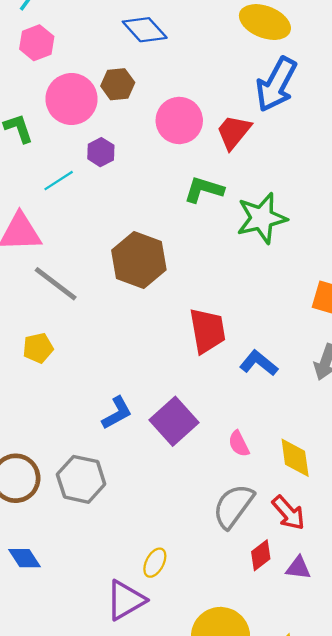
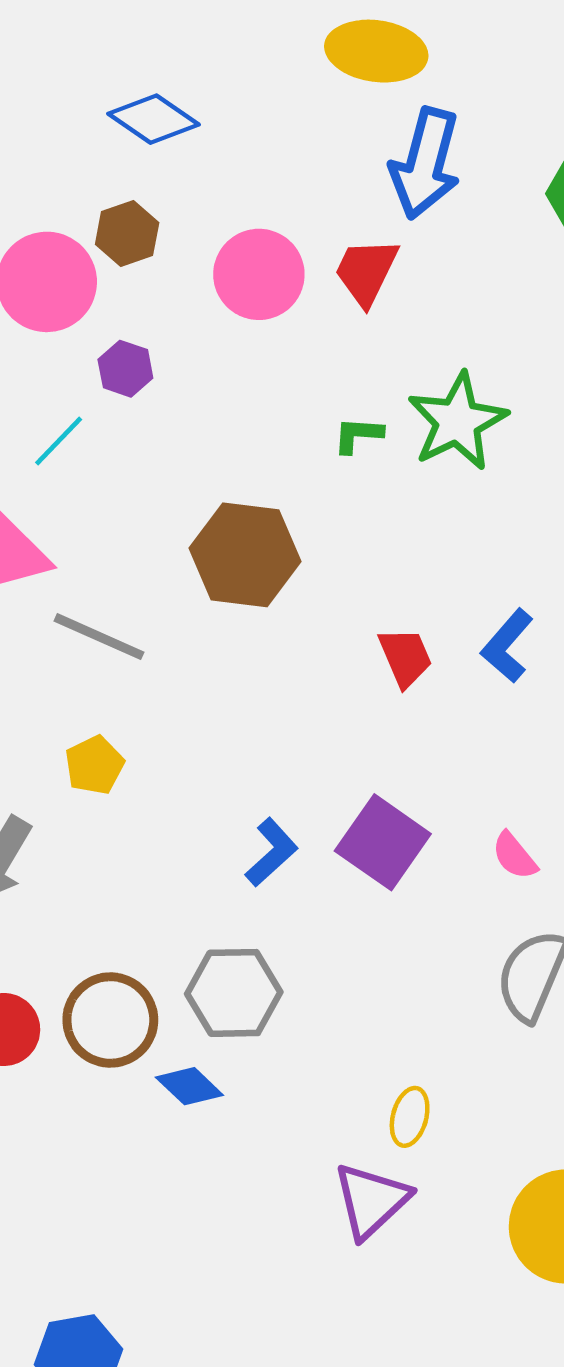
green L-shape: (204, 190) -> (358, 435), moved, size x0.7
red trapezoid: (207, 331) -> (405, 657), size x0.7
blue L-shape: (259, 363) -> (507, 646), moved, turned -75
blue diamond: (24, 558) -> (189, 1086), moved

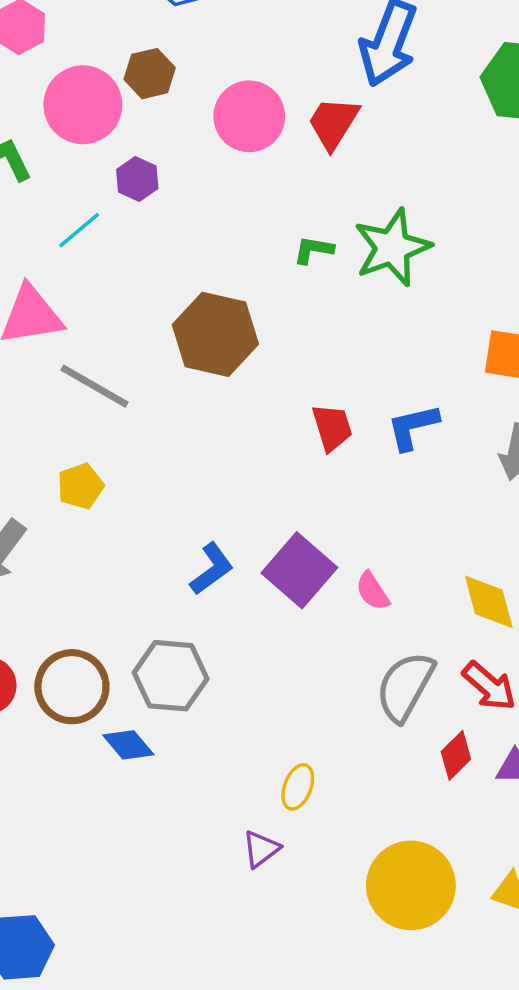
blue L-shape: (507, 646) -> (413, 427), turned 30
pink semicircle: (514, 856) -> (373, 591), moved
purple triangle: (371, 1200) -> (261, 849), size x0.6

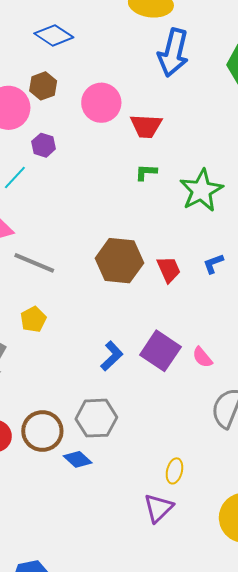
red trapezoid: (333, 123) -> (146, 126), moved, turned -112
green star: (392, 248) -> (201, 190), moved
brown hexagon: (215, 334) -> (119, 261), moved
blue L-shape: (413, 427) -> (213, 264), size x0.7
purple triangle: (261, 849) -> (158, 508), size x1.4

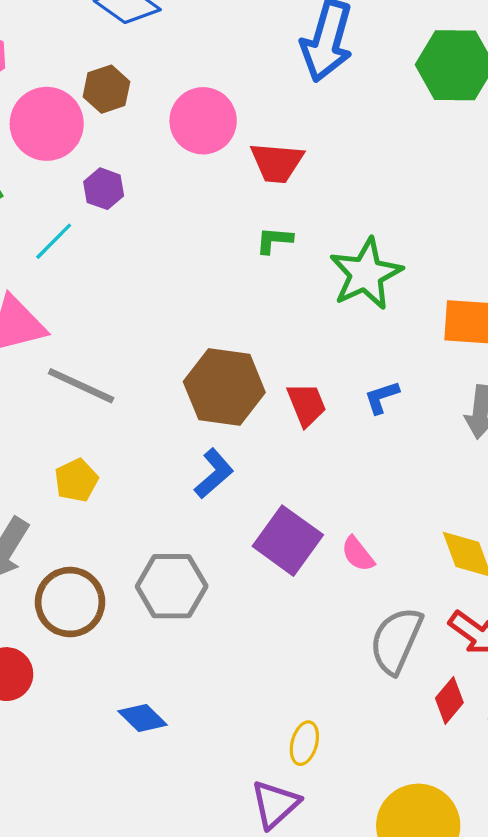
blue L-shape: (112, 356) -> (214, 474), moved
gray hexagon: (96, 418) -> (172, 586), moved
brown circle: (42, 431) -> (70, 602), moved

